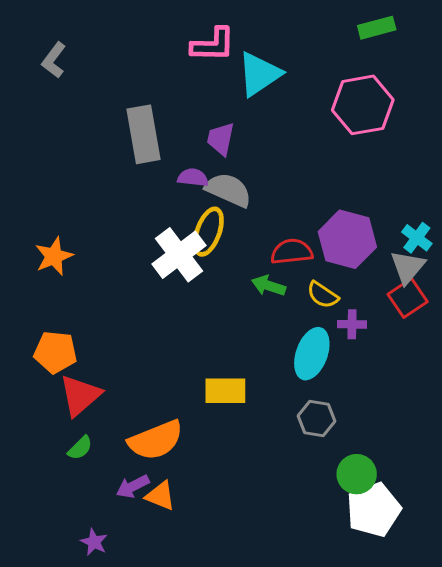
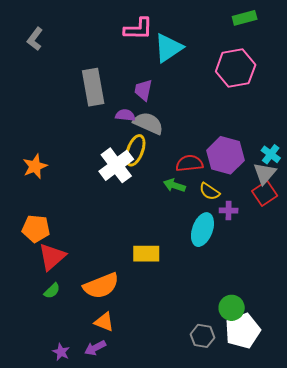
gray hexagon: (316, 419) -> (202, 336), moved
purple arrow: (133, 486) -> (95, 348), moved

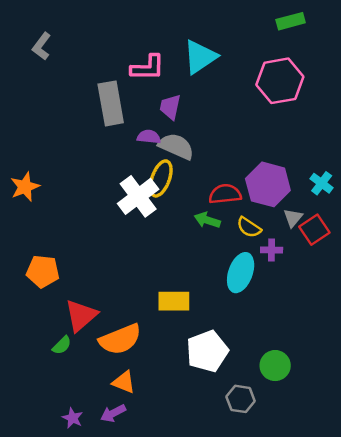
pink L-shape: (138, 29) -> (148, 68), moved
orange star: (35, 166) -> (25, 187), moved
gray triangle: (265, 173) -> (293, 218), moved, size x0.7
red triangle: (52, 257) -> (81, 315), moved
white pentagon: (243, 331) -> (207, 351), moved

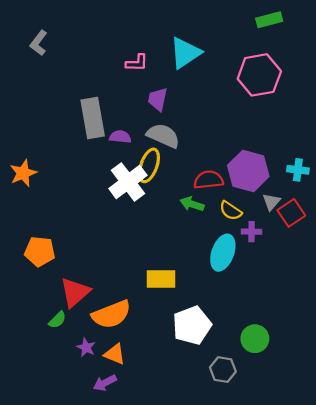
pink L-shape: (148, 68) -> (137, 63), size x0.7
gray rectangle: (111, 103) -> (93, 118), moved
purple semicircle: (149, 137) -> (120, 137), moved
cyan cross: (322, 183) -> (298, 170), turned -30
purple star: (73, 418) -> (86, 347), moved

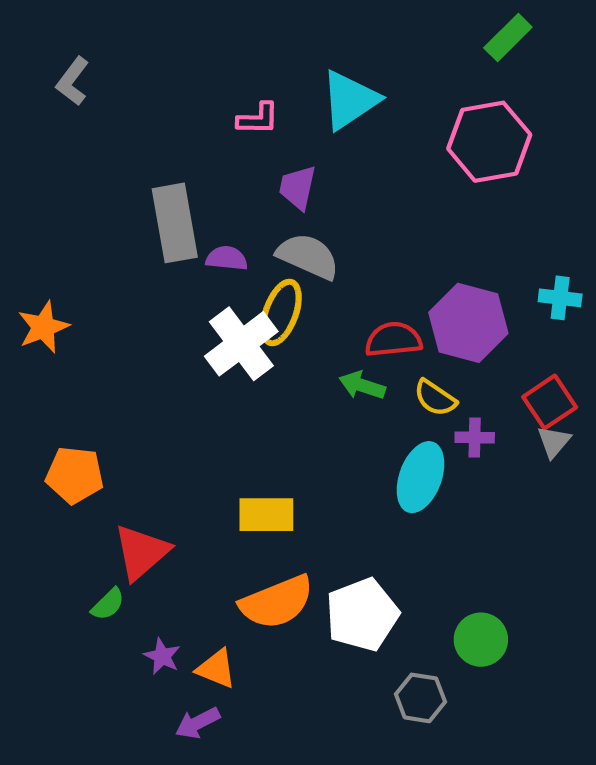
green rectangle: (269, 20) -> (508, 38), turned -30
cyan cross: (298, 170) -> (560, 298), moved
gray triangle: (271, 202) -> (554, 442), moved
yellow rectangle: (161, 279) -> (266, 515), moved
orange semicircle: (111, 314) -> (277, 602), moved

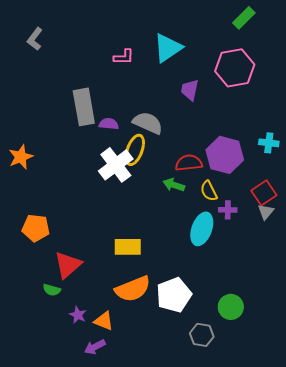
purple trapezoid: (298, 188) -> (190, 90), moved
yellow semicircle: (435, 398) -> (209, 191), turned 30
green semicircle: (108, 604) -> (52, 290), turned 60

